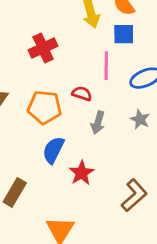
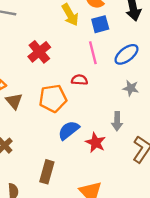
gray arrow: (98, 123) -> (117, 121), moved
blue semicircle: (53, 150) -> (69, 130), turned 40

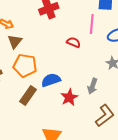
orange pentagon: (53, 98) -> (25, 66), moved
brown rectangle: (47, 172) -> (28, 95), moved

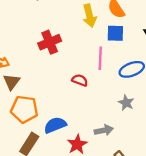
gray arrow: (92, 86) -> (104, 130), turned -119

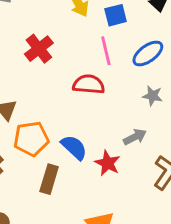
red semicircle: (80, 80) -> (89, 84), size x1.5
blue semicircle: (55, 125) -> (74, 147), turned 80

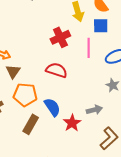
red cross: (39, 49) -> (60, 37), moved
red semicircle: (89, 84) -> (57, 70), moved

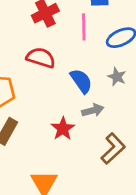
blue semicircle: (52, 107) -> (81, 81), moved

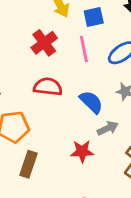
red star: (63, 129) -> (82, 151), turned -30

